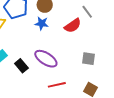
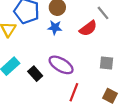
red line: (57, 85) -> (74, 92), turned -54

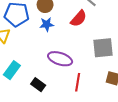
gray square: (107, 63) -> (103, 48), size x1.5
black rectangle: (35, 74) -> (38, 85), moved

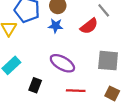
red line: (78, 82) -> (76, 91), turned 72
black rectangle: (38, 85) -> (35, 85), turned 64

